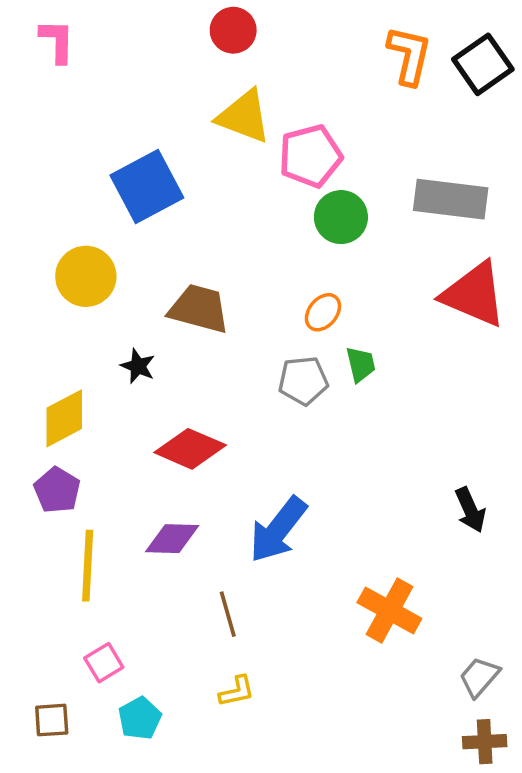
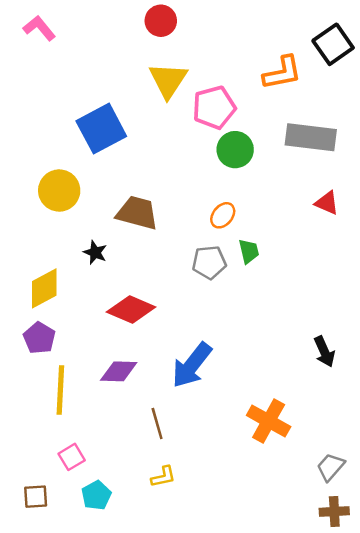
pink L-shape: (57, 41) -> (39, 28), turned -40
orange L-shape: (409, 55) -> (282, 73), moved, turned 66
yellow triangle: (244, 116) -> (168, 80), turned 42
red triangle: (474, 294) -> (327, 203), size x0.5

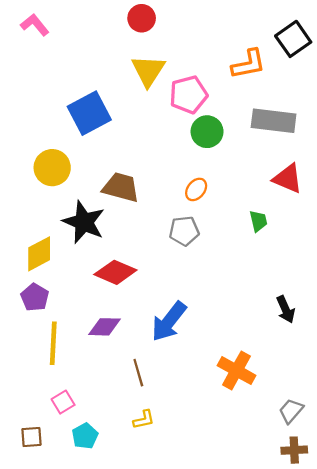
red triangle: (327, 203) -> (288, 179), size x1.4
green trapezoid: (249, 251) -> (258, 221), moved
black star: (95, 252) -> (84, 222), size x2.0

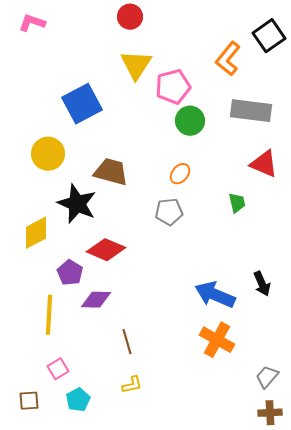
pink L-shape: (35, 25) -> (32, 23), turned -32
orange L-shape: (248, 64) -> (228, 59), turned 140
purple pentagon: (35, 297) -> (70, 273), moved
blue arrow: (169, 321) -> (215, 295), moved, turned 75

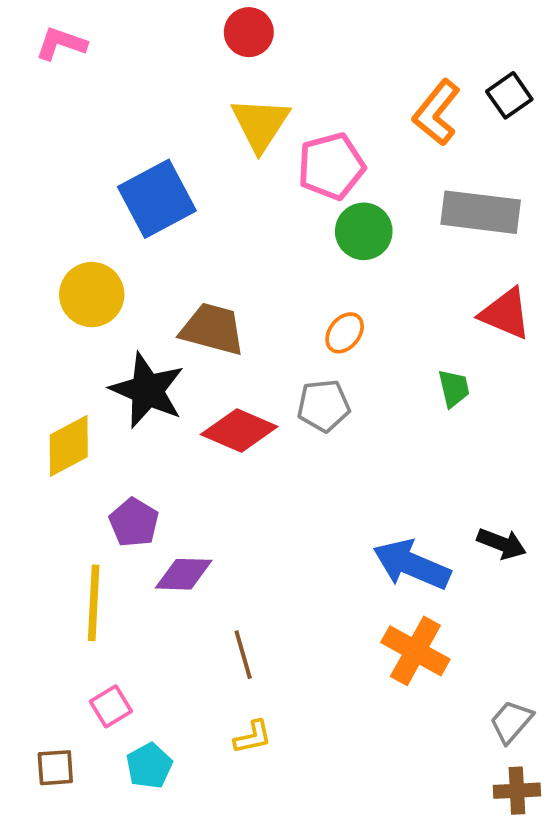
black square: (269, 36) -> (509, 95), moved, size x0.7
red diamond: (106, 250) -> (239, 431), moved
black arrow: (262, 284) -> (502, 544), turned -45

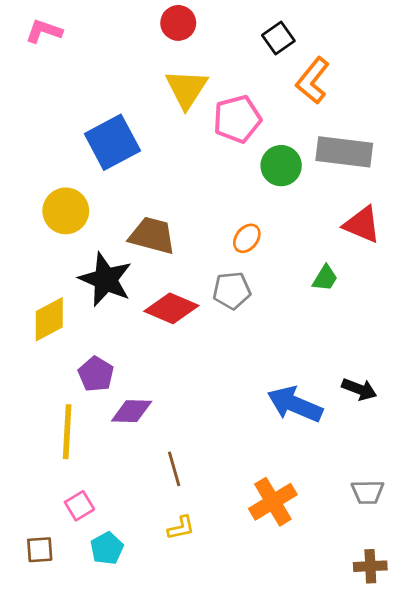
black square: (509, 95) -> (278, 38), moved
green circle: (364, 231) -> (281, 166), moved
green trapezoid: (454, 388) -> (325, 278), turned 44
orange cross: (415, 651) -> (273, 502), moved, turned 30
gray trapezoid: (511, 722) -> (368, 492), moved, turned -132

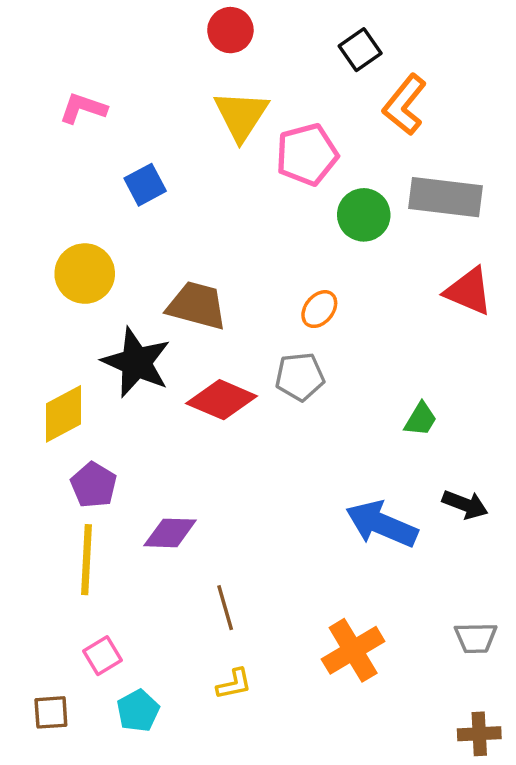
pink L-shape: (44, 31) -> (83, 108), moved
blue square: (112, 142) -> (145, 185), size x0.6
green trapezoid: (325, 278) -> (421, 419), moved
purple pentagon: (96, 374) -> (94, 485), moved

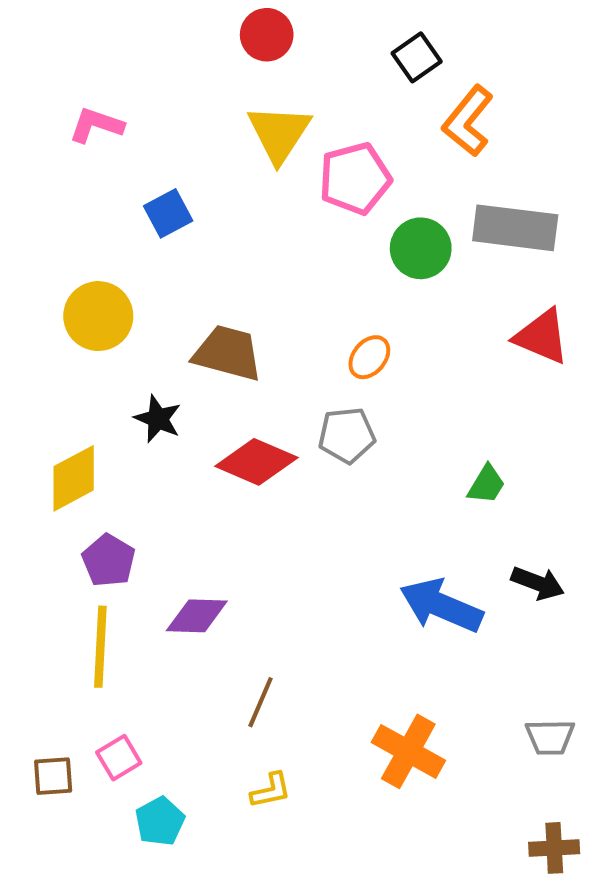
black star: (136, 362) -> (158, 419), size x0.6
brown line: (225, 608) -> (261, 702), turned 39
orange cross: (353, 650) -> (408, 751), turned -30
brown square: (51, 712) -> (53, 776), moved

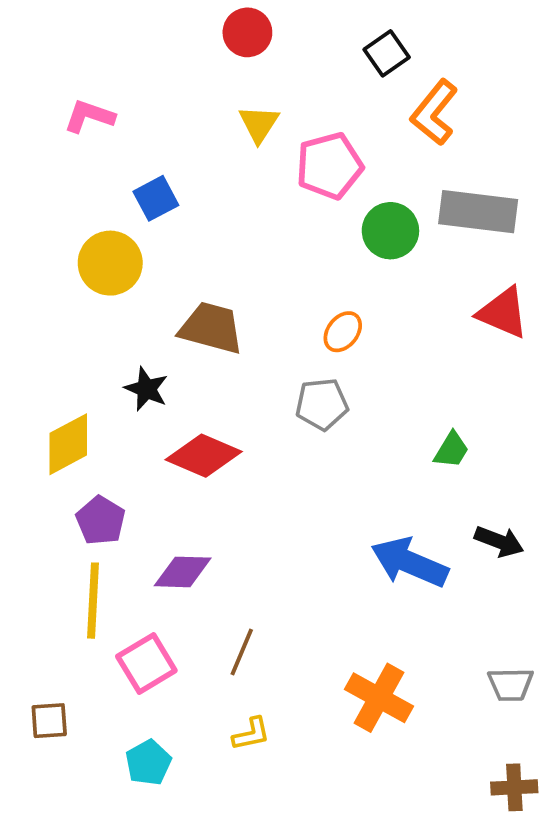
yellow triangle: (279, 133) -> (259, 124), size x0.7
yellow circle: (98, 316) -> (110, 263), moved
red diamond: (256, 462) -> (204, 456), moved
pink square: (119, 758) -> (146, 663), moved, size x1.4

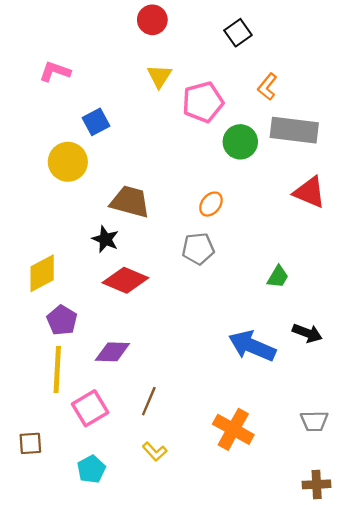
orange L-shape: (434, 112) -> (267, 87), moved, size x0.7
black star: (146, 389) -> (105, 239), moved
yellow L-shape: (251, 734) -> (155, 452), turned 60

